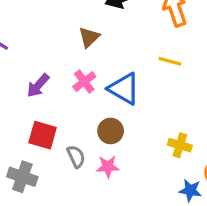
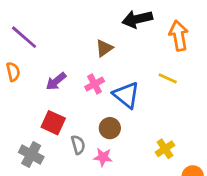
yellow cross: (180, 145) -> (165, 149), turned 30

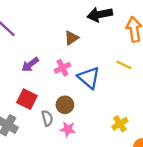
brown circle: (110, 128) -> (65, 105), moved

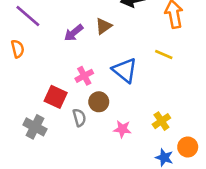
purple arrow: (30, 65) -> (74, 33), moved
pink cross: (62, 68) -> (84, 76), moved
pink star: (68, 129) -> (122, 129), moved

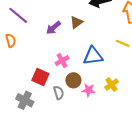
blue triangle: (125, 70) -> (93, 56), turned -45
yellow cross: (161, 121) -> (112, 85), moved
pink star: (122, 129) -> (89, 90), moved

